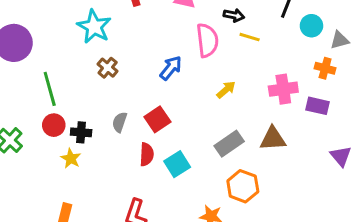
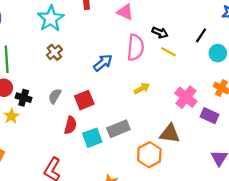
pink cross: (283, 89) -> (186, 97), turned 35
gray rectangle: (229, 144) -> (118, 129), moved
orange hexagon: (243, 186) -> (149, 155), moved

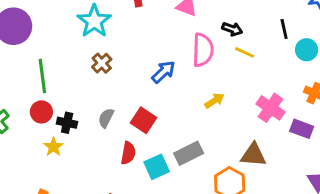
black line: (201, 35) -> (284, 29), turned -42
red square: (84, 100) -> (143, 120), turned -30

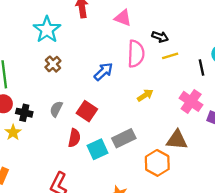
black line: (284, 29) -> (202, 68), moved
yellow line: (245, 52) -> (170, 56), turned -42

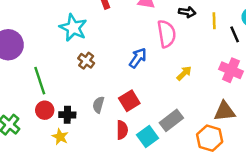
yellow line: (170, 56) -> (214, 21), moved, turned -63
red square: (87, 111) -> (129, 101), turned 36

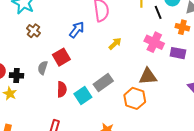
red square: (129, 101) -> (61, 57), moved

